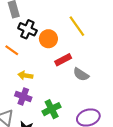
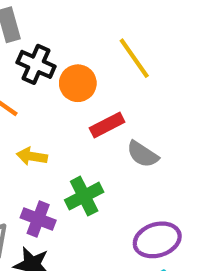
purple cross: (23, 96) -> (38, 219), moved
green cross: (52, 109) -> (84, 196), moved

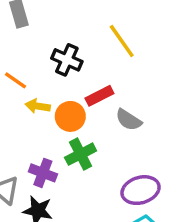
black cross: (36, 64) -> (67, 60), moved
orange circle: (78, 83) -> (70, 116), moved
yellow arrow: (32, 156) -> (38, 106), moved

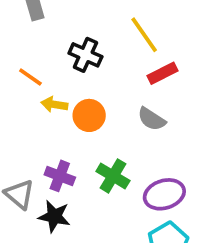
red rectangle: (99, 96) -> (163, 73), moved
green cross: (81, 154) -> (113, 176), moved, turned -32

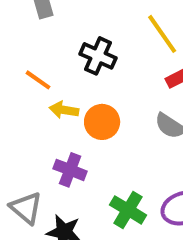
purple cross: (60, 176) -> (70, 170), moved
green cross: (113, 176) -> (128, 210), moved

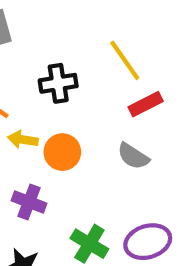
black cross: (98, 56) -> (58, 83), turned -33

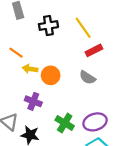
black cross: (58, 83) -> (48, 26), moved

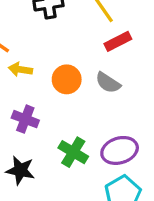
orange circle: (51, 75) -> (67, 79), moved

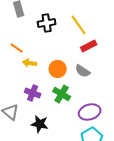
green cross: (73, 152) -> (62, 94), moved
black star: (20, 170) -> (40, 124), moved

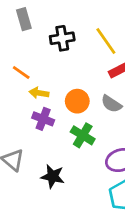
purple cross: (33, 93) -> (43, 119), moved

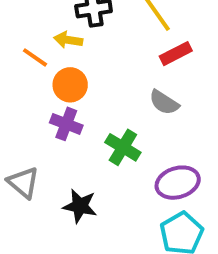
yellow arrow: (39, 93) -> (68, 40), moved
orange circle: (77, 101) -> (70, 85), moved

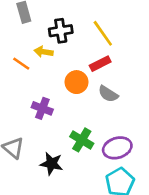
red rectangle: (176, 54) -> (100, 64), moved
orange circle: (70, 85) -> (77, 82), moved
green cross: (123, 147) -> (82, 140), moved

